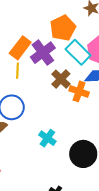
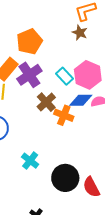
orange pentagon: (63, 28) -> (29, 42), moved
cyan rectangle: (78, 52) -> (64, 76), size x0.7

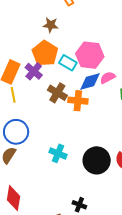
brown star: (80, 33) -> (51, 25), moved
orange pentagon: (29, 42) -> (45, 53), moved
purple cross: (29, 75) -> (34, 71), size x0.7

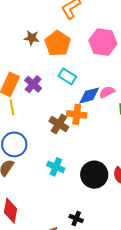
brown star: (51, 25) -> (32, 38), moved
orange pentagon: (45, 53) -> (58, 43), moved
pink hexagon: (90, 55) -> (103, 42), moved
brown cross: (57, 93) -> (59, 124), moved

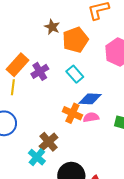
pink semicircle: (107, 92) -> (91, 117), moved
brown cross: (59, 124) -> (49, 142), moved

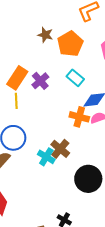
cyan cross: (37, 157) -> (46, 157), moved

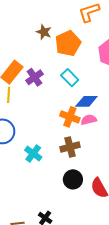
brown cross: (60, 149) -> (70, 147), moved, turned 30
black circle: (88, 179) -> (73, 179), size x0.7

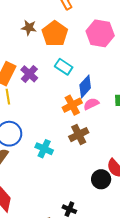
blue diamond: (86, 101) -> (85, 86), turned -35
orange cross: (70, 117) -> (72, 105), turned -36
black circle: (73, 179) -> (101, 179), moved

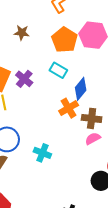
orange pentagon: (55, 34) -> (64, 40), moved
pink semicircle: (91, 104) -> (93, 139), moved
brown cross: (79, 135) -> (92, 118), moved, turned 36

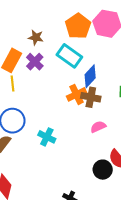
brown star: (22, 33) -> (36, 37), moved
cyan rectangle: (58, 70) -> (69, 56), size x1.4
brown cross: (92, 118) -> (91, 97), moved

